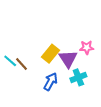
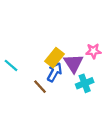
brown line: (22, 64) -> (40, 87), moved
blue arrow: (50, 82) -> (54, 72), moved

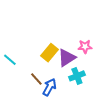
purple triangle: (73, 63) -> (67, 58), turned 30
blue arrow: (54, 72) -> (50, 87), moved

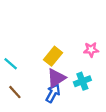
purple triangle: (67, 58) -> (56, 78), moved
brown line: (36, 79) -> (15, 92), moved

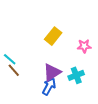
yellow rectangle: (53, 56) -> (53, 36), moved
brown line: (15, 92) -> (14, 70), moved

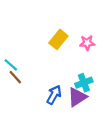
pink star: (84, 46) -> (87, 43), moved
purple triangle: (52, 72) -> (77, 97), moved

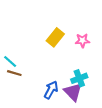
brown line: (15, 77) -> (14, 73), turned -32
purple triangle: (77, 97) -> (73, 92), turned -42

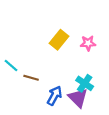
brown line: (14, 73) -> (31, 78), moved
cyan cross: (79, 78) -> (85, 83), turned -35

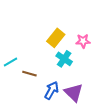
cyan line: (11, 65) -> (11, 62), turned -72
cyan cross: (85, 83) -> (64, 59), moved

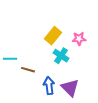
cyan line: (11, 62) -> (10, 59), turned 32
blue arrow: (52, 90) -> (49, 86), turned -36

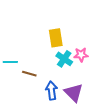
yellow rectangle: (53, 36) -> (56, 38), turned -48
pink star: (79, 39) -> (81, 55), moved

